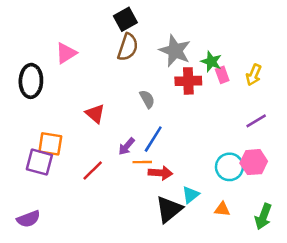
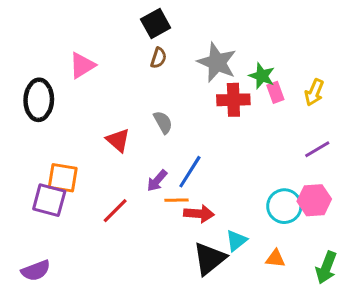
brown semicircle: (128, 47) -> (159, 58), size x0.6
gray semicircle: (147, 99) -> (163, 122), moved

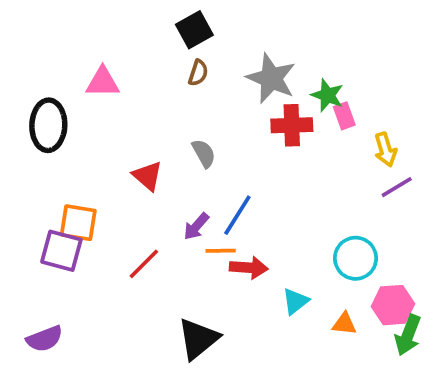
pink triangle: (82, 65) -> (103, 82), turned 32
yellow arrow: (314, 92) -> (385, 150), moved, turned -40
pink hexagon: (314, 200) -> (393, 305), moved
black triangle: (209, 259) -> (198, 339), moved

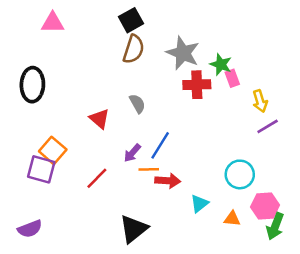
brown semicircle: (198, 73) -> (134, 49), size x1.6
pink triangle: (103, 82) -> (53, 23), moved
orange square: (78, 223) -> (53, 150), turned 32

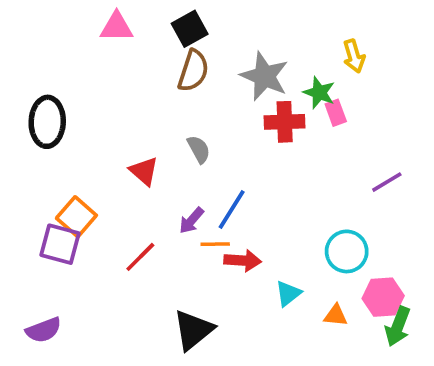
pink triangle: (53, 23) -> (117, 27), moved
yellow arrow: (260, 101) -> (354, 56), moved

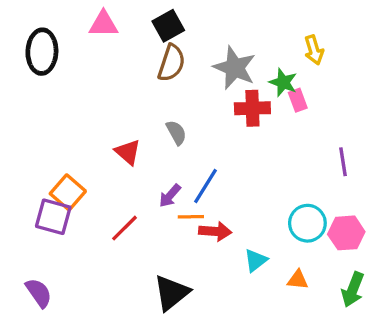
black ellipse: (47, 122) -> (42, 52), moved
purple line: (387, 182) -> (343, 162), turned -68
pink hexagon: (383, 297) -> (346, 233), moved
purple semicircle: (44, 330) -> (39, 293), turned -104

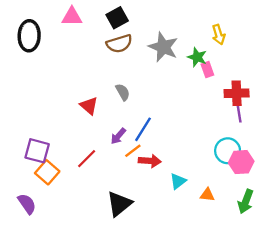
brown semicircle: (171, 63) -> (119, 44), turned 55
red cross: (252, 108) -> (237, 93), moved
orange square: (68, 192) -> (47, 172), moved
orange line: (191, 217) -> (133, 151), turned -36
cyan circle: (307, 223) -> (228, 151), moved

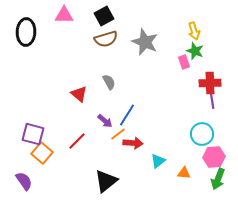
green star: (197, 57) -> (195, 51), moved
purple arrow: (118, 136) -> (105, 121), turned -91
pink hexagon: (241, 162) -> (214, 157), moved

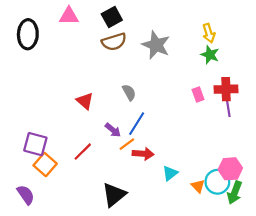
pink rectangle: (184, 62) -> (198, 95), moved
gray semicircle: (109, 82) -> (129, 92), moved
cyan circle: (202, 134) -> (217, 182), moved
orange triangle: (184, 173) -> (198, 186), turned 40

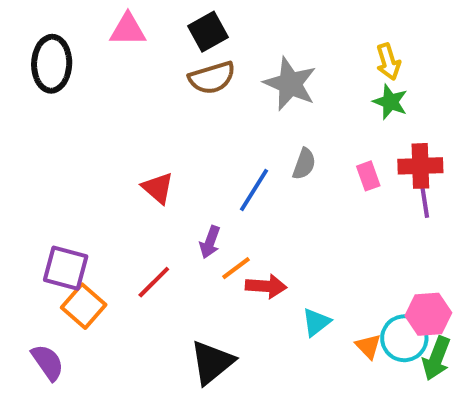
gray semicircle: (129, 92) -> (304, 164), moved, turned 49
blue line: (137, 124) -> (254, 190), moved
purple arrow: (113, 130) -> (210, 242), turned 70

